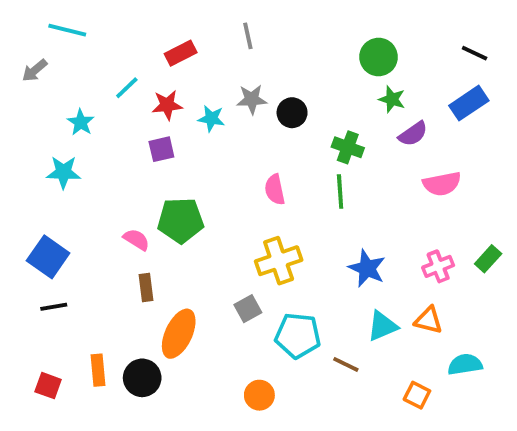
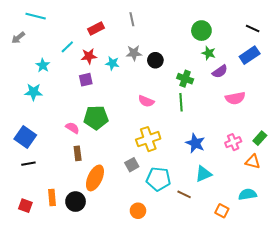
pink semicircle: (275, 190) -> (146, 101), turned -56
orange triangle: (428, 320) -> (253, 162), moved

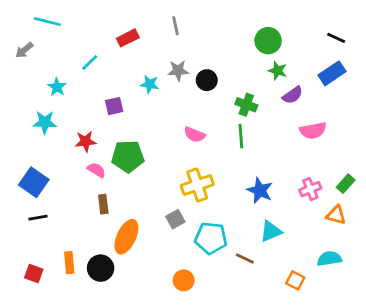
red star: (89, 56) -> (86, 141), moved

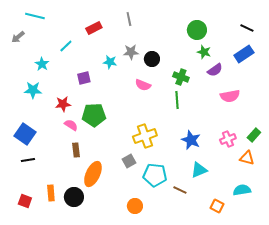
pink semicircle: (195, 135) -> (143, 85), moved

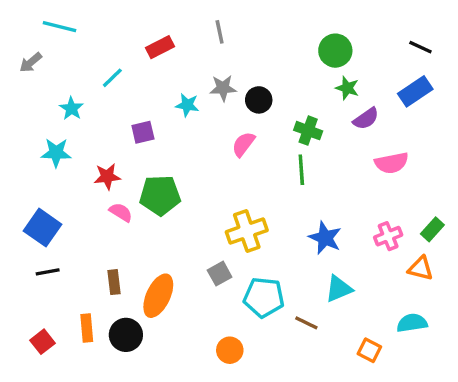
pink semicircle: (143, 85) -> (243, 144), turned 105
brown rectangle: (76, 150) -> (114, 282), moved
red square: (25, 201) -> (43, 342), turned 32

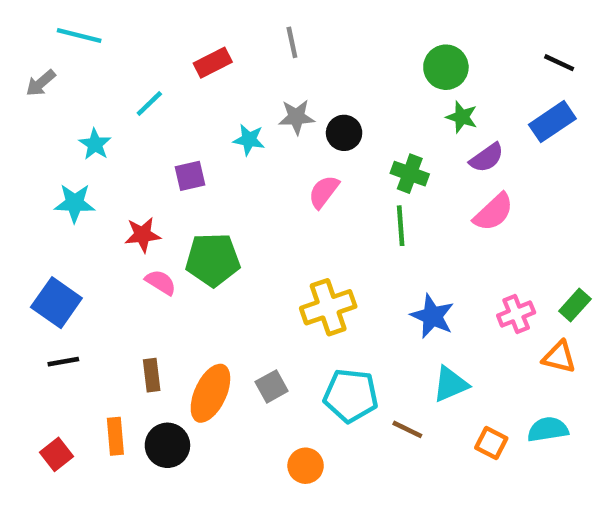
pink semicircle: (392, 163) -> (493, 212), moved, turned -32
gray square: (220, 274) -> (272, 386), moved
orange square: (369, 350) -> (491, 443), moved

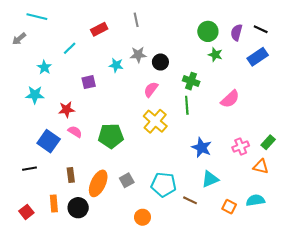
purple semicircle: (487, 158) -> (236, 32), moved, turned 140
green pentagon: (213, 260) -> (111, 136), moved
blue square: (56, 303) -> (49, 141), moved
yellow cross: (328, 307) -> (155, 121), moved, turned -30

